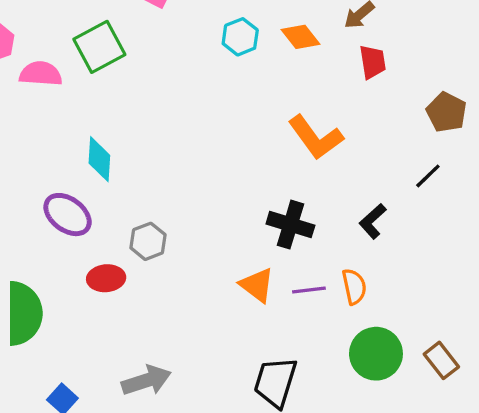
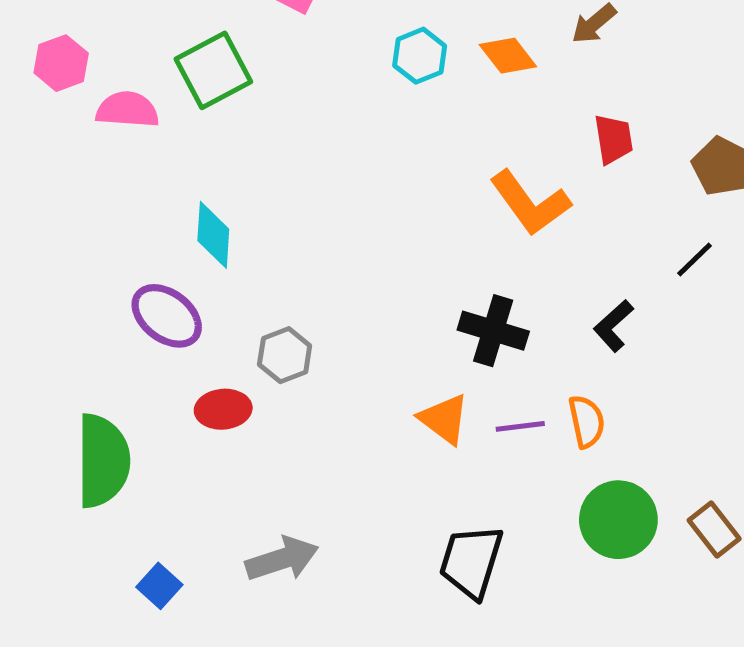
red trapezoid: (373, 62) -> (613, 139), moved

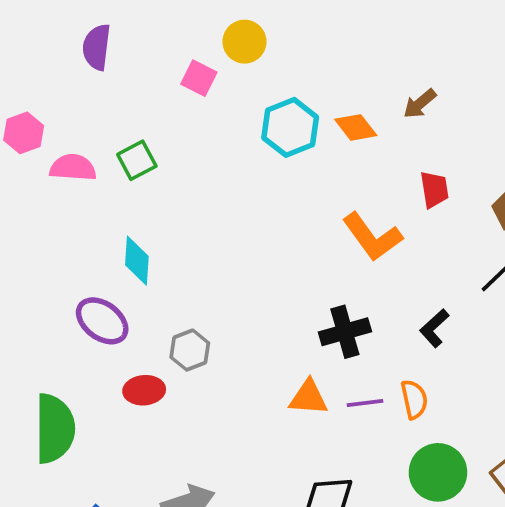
cyan hexagon: (420, 56) -> (290, 127), size x1.4
green square: (213, 70) -> (137, 160), moved, size x0.7
black cross: (493, 331) -> (345, 332), turned -33
orange triangle: (444, 419) -> (308, 398), turned -33

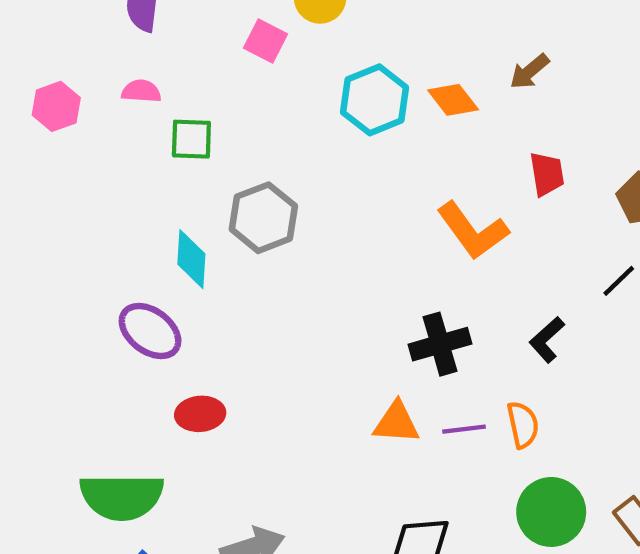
green square: (137, 160) -> (191, 139), turned 30
pink semicircle: (73, 168) -> (141, 91), moved, size x0.7
gray hexagon: (190, 350) -> (263, 218), moved, size x1.4
green semicircle: (55, 429) -> (122, 497), moved, turned 90

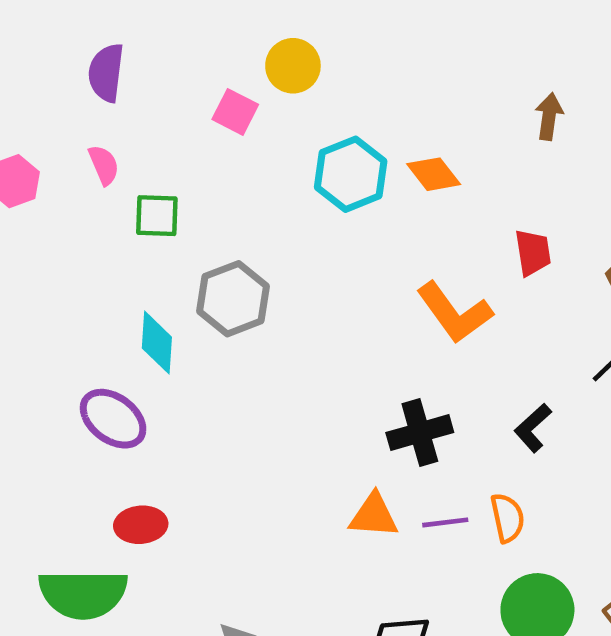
brown arrow: (529, 72) -> (549, 117), moved, turned 138
pink semicircle: (141, 91) -> (104, 165), turned 63
red ellipse: (200, 414) -> (141, 525), moved

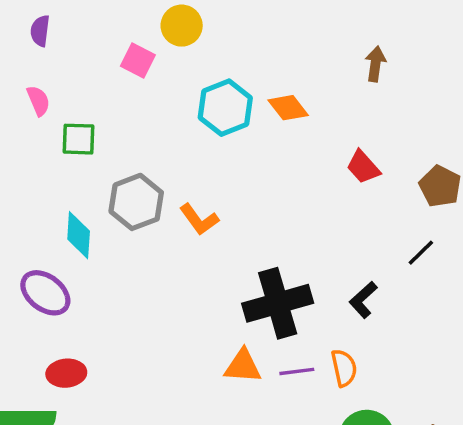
purple semicircle: (106, 73) -> (40, 31), size x0.7
red trapezoid: (533, 253) -> (363, 167), turned 147
orange L-shape: (454, 313) -> (199, 219), moved, size x0.7
black cross: (420, 432) -> (278, 303), size x1.4

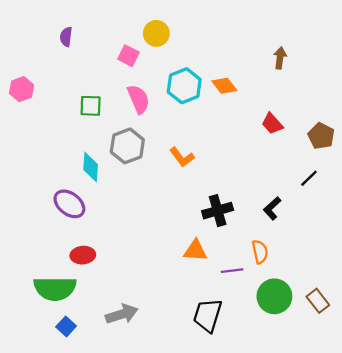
pink semicircle: (38, 101) -> (139, 99), moved, size x1.5
orange L-shape: (199, 219) -> (182, 157), moved
black cross: (278, 303) -> (218, 211), size x0.7
purple line: (297, 371) -> (232, 271), moved

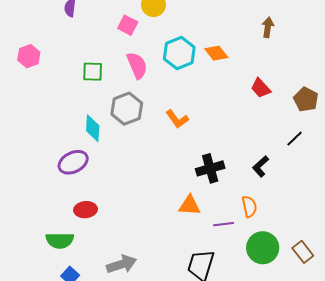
purple ellipse: (69, 204) -> (73, 162), turned -64
green semicircle: (55, 289) -> (60, 241), size x0.7

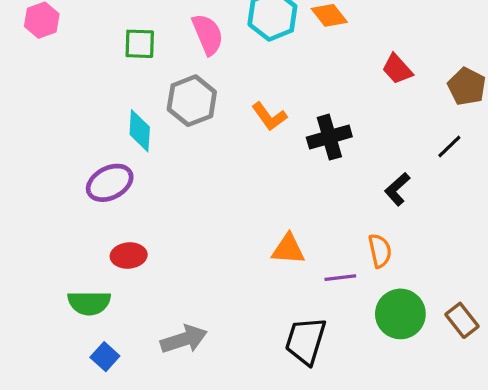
black cross: (210, 168) -> (329, 137), moved

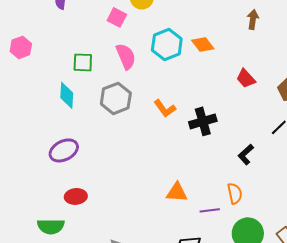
cyan diamond: (140, 131) -> (67, 95), moved

